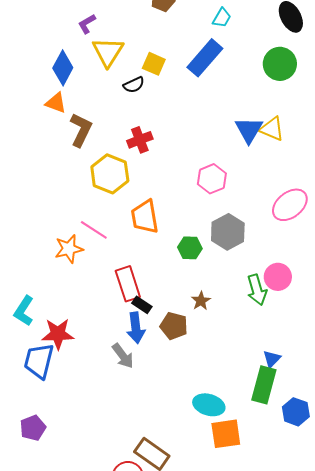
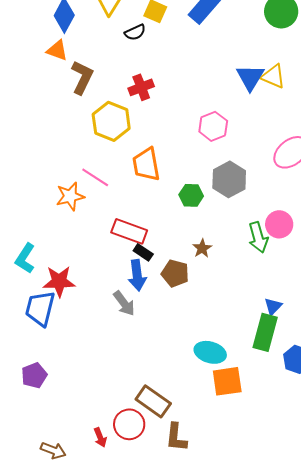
red rectangle: (128, 284) -> (129, 231), turned -52

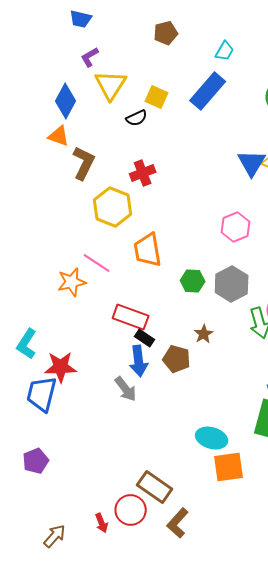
pink hexagon: (213, 126) -> (236, 227), moved
gray hexagon: (229, 179) -> (232, 284), moved
brown L-shape: (176, 437) -> (178, 523), turned 36
brown arrow: (53, 450) -> (55, 536), turned -70

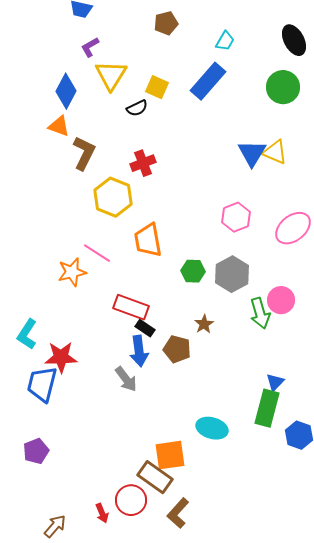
orange square: (229, 467) -> (170, 455), moved

